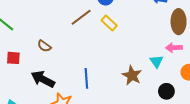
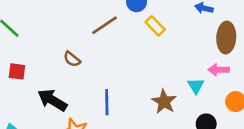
yellow rectangle: (109, 23) -> (155, 26), moved
brown semicircle: (44, 46) -> (72, 59), moved

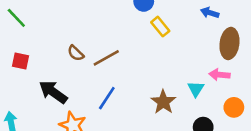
brown line: (104, 25) -> (106, 58), moved
blue line: (107, 102) -> (107, 98), turned 30

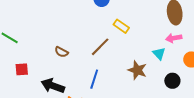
yellow rectangle: (160, 27) -> (121, 26), moved
brown line: (106, 58) -> (100, 47), moved

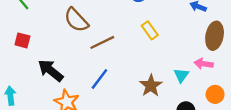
brown line: (100, 47) -> (102, 42), moved
brown semicircle: (61, 52) -> (76, 20), moved, size x1.6

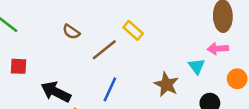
brown semicircle: (76, 20) -> (71, 32), size x0.6
yellow rectangle: (150, 30) -> (133, 30), moved

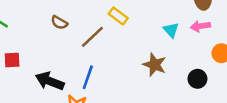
cyan triangle: (197, 66) -> (171, 30), moved
blue line: (110, 89) -> (88, 77), moved

